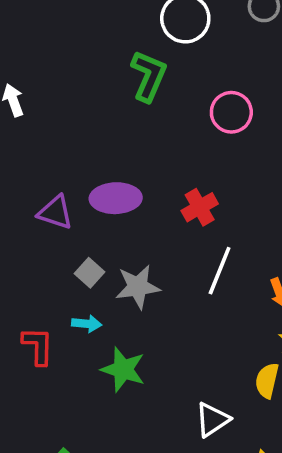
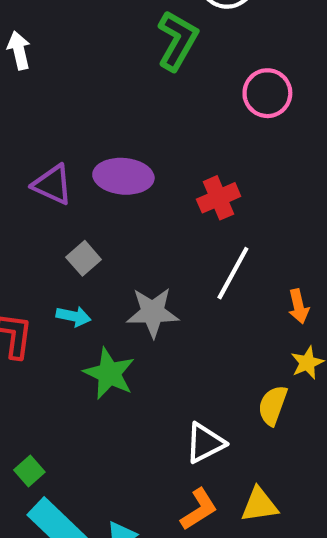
gray star: (138, 287) -> (153, 312), moved

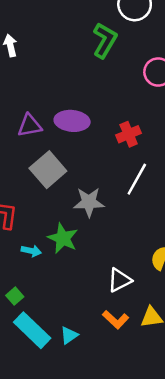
purple triangle: (52, 185) -> (30, 126), turned -35
gray square: (84, 258) -> (48, 170), size x1.8
cyan arrow: (74, 316) -> (31, 251), moved
orange L-shape: (199, 509) -> (116, 320), turned 75

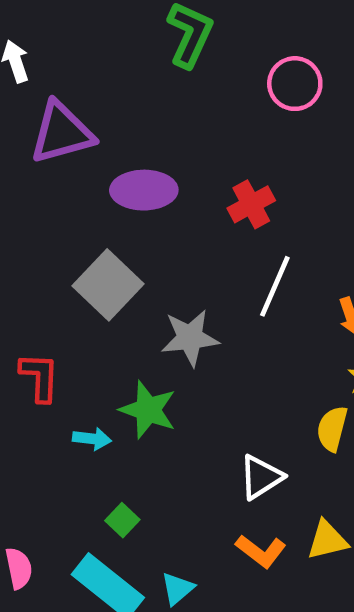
purple triangle: (30, 126) -> (62, 133), moved, size x1.4
green square: (15, 296) -> (122, 520), moved

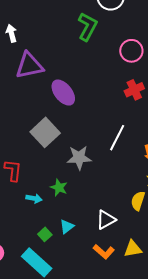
purple ellipse: (144, 190) -> (63, 93), turned 48
red cross: (251, 204) -> (134, 90), moved
green star: (148, 410) -> (59, 188), size x0.7
cyan triangle: (177, 589) -> (67, 227), moved

